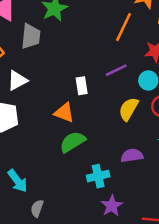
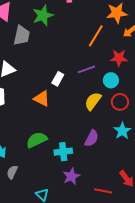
white rectangle: (82, 86) -> (58, 79), turned 32
green semicircle: (73, 142) -> (37, 140), moved
purple semicircle: (132, 156) -> (92, 138), turned 120

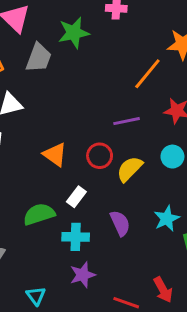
white rectangle: (58, 79) -> (76, 197), moved
cyan circle: (111, 80) -> (172, 157), moved
red circle: (120, 102) -> (100, 156), moved
purple semicircle: (92, 138) -> (120, 223), turned -60

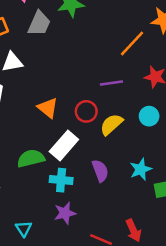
white rectangle: (76, 197) -> (64, 145), size x1.6

